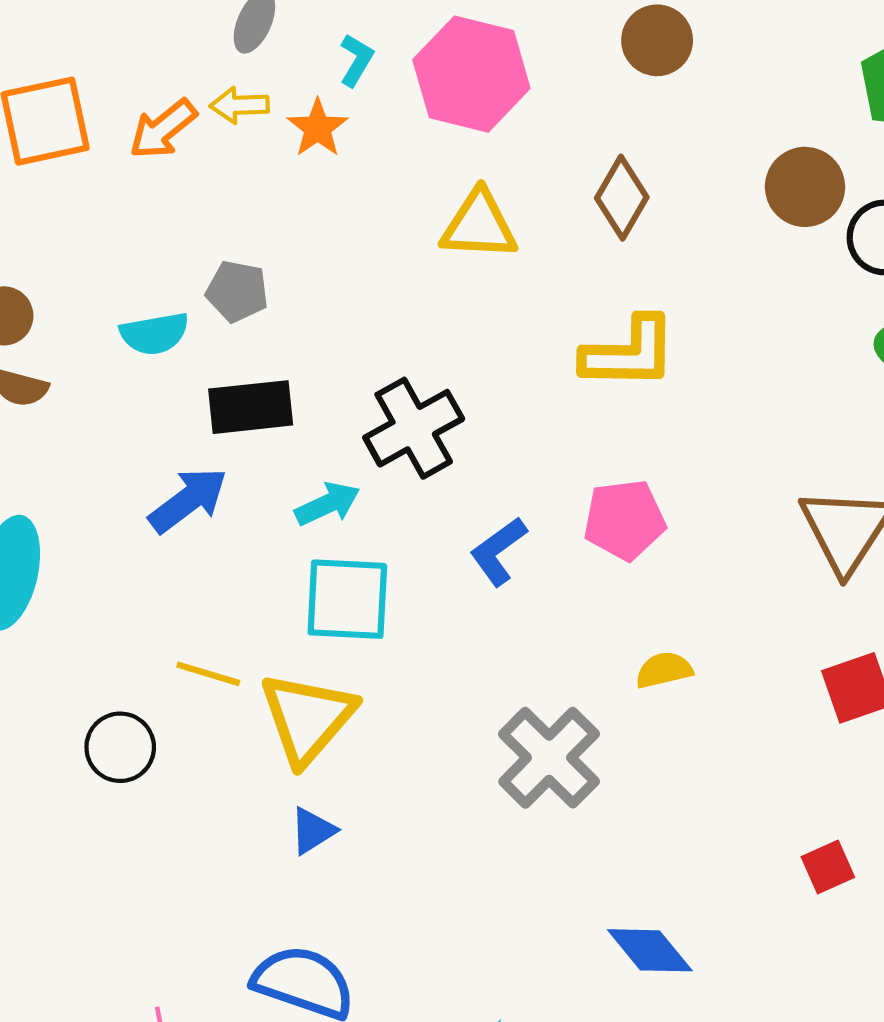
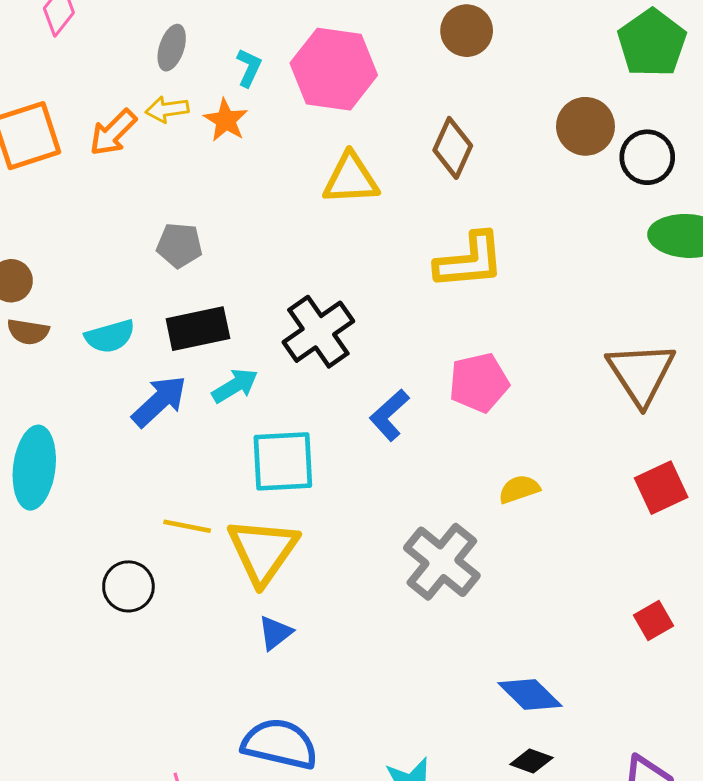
cyan semicircle: (154, 334) -> (110, 336), moved
cyan arrow: (327, 504) -> (235, 386), moved

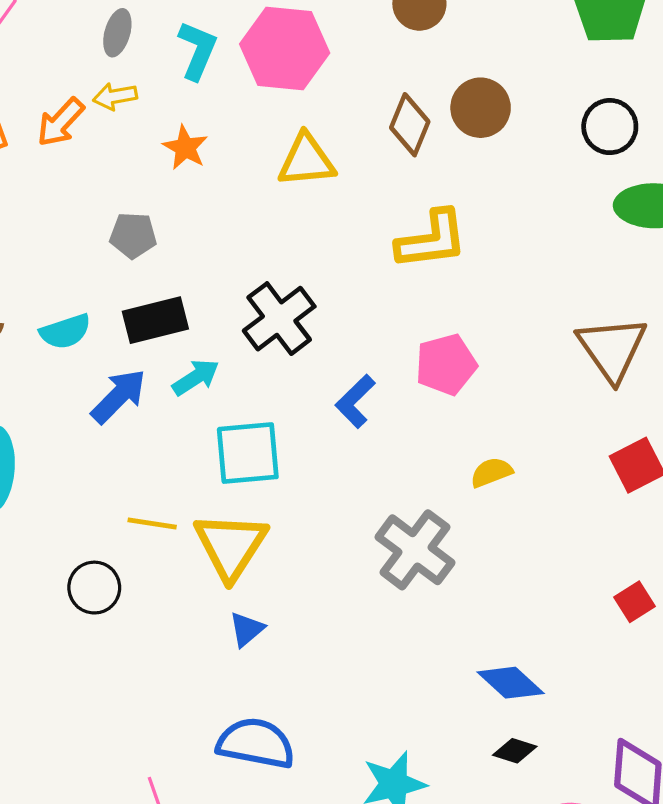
cyan L-shape: (249, 68) -> (197, 50), size x1.5
orange star: (226, 120) -> (185, 148), moved
brown circle: (585, 126) -> (481, 108), moved

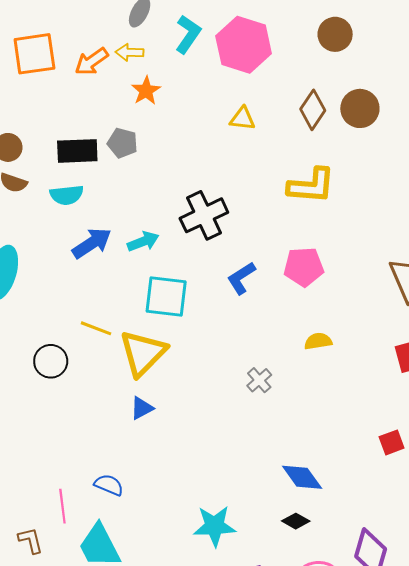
orange star: (185, 148) -> (146, 91), moved
yellow triangle: (306, 160) -> (242, 119), size x0.7
black rectangle: (155, 320) -> (77, 151), moved
gray cross: (415, 550) -> (259, 380), size x0.5
blue semicircle: (256, 743) -> (109, 485), moved, size x0.6

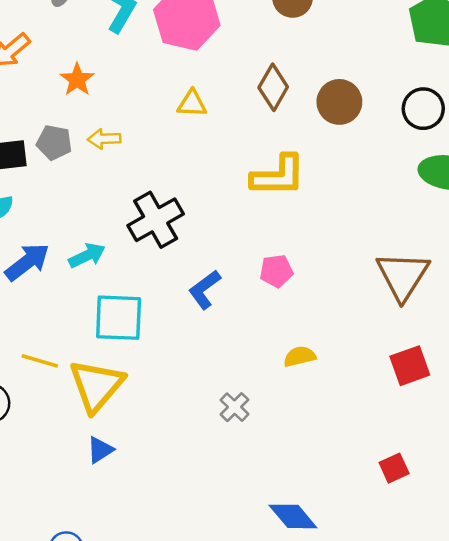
yellow arrow: (130, 52) -> (104, 139), moved
brown circle: (360, 108) -> (339, 102), moved
pink pentagon: (304, 267) -> (276, 271), size x0.7

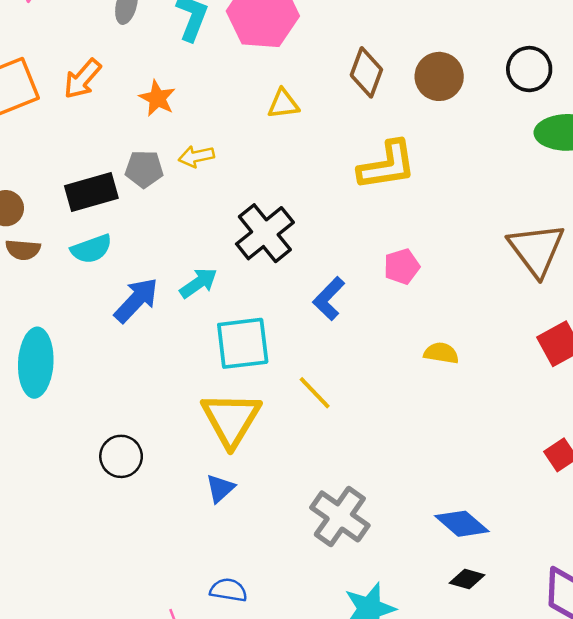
yellow semicircle: (300, 356) -> (441, 353), turned 32
yellow line: (40, 361) -> (315, 393), moved, turned 39
gray cross: (234, 407) -> (340, 516), moved, size x1.8
blue triangle: (100, 450) -> (220, 488), moved

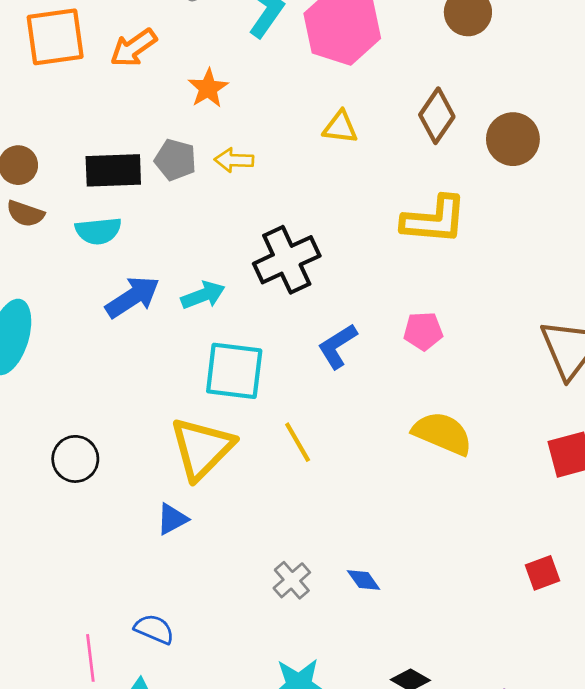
yellow semicircle: (441, 353) -> (442, 433), size x1.6
gray cross: (340, 516) -> (292, 580), size x0.6
blue diamond: (462, 524) -> (364, 580), moved, size x0.6

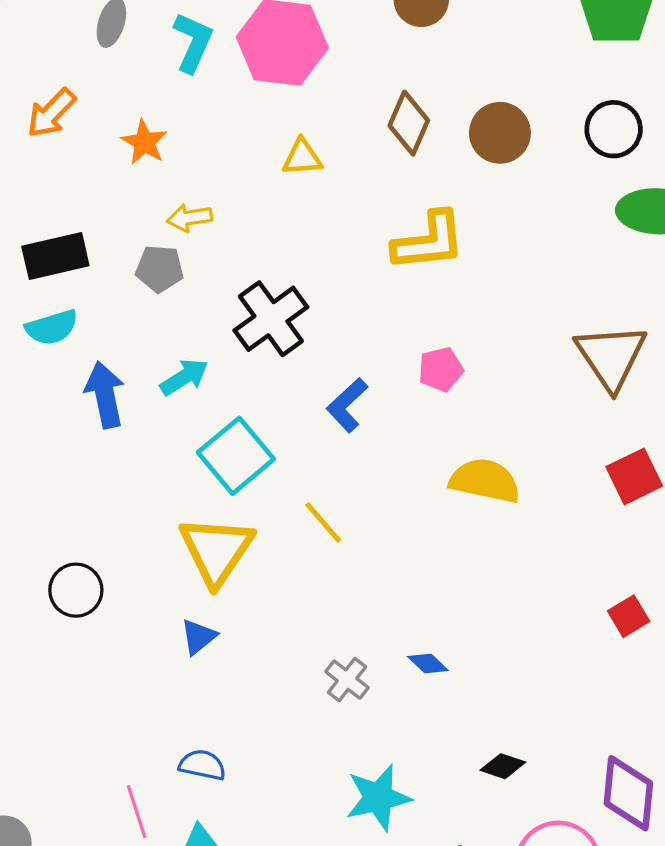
gray pentagon: (175, 160) -> (160, 269), moved
blue arrow: (133, 297) -> (105, 395), turned -58
cyan square: (234, 371) -> (236, 456), turned -36

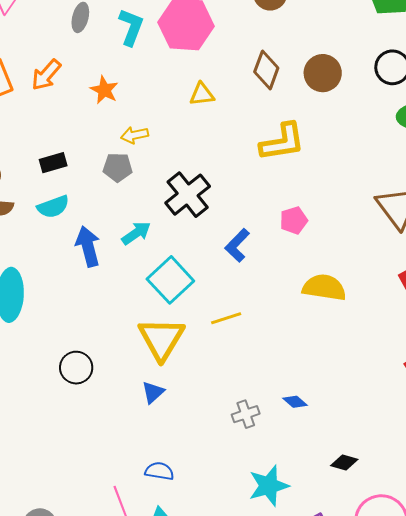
black rectangle: (55, 256) -> (53, 163), size x0.7
yellow line: (323, 522) -> (226, 318), turned -64
gray cross: (347, 680) -> (246, 414), turned 36

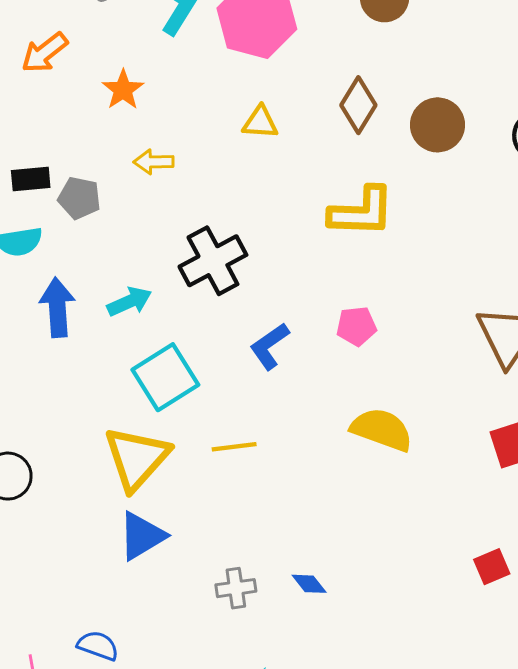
gray pentagon: (118, 167) -> (79, 198), moved
blue triangle: (153, 392) -> (142, 536), moved, size x1.5

